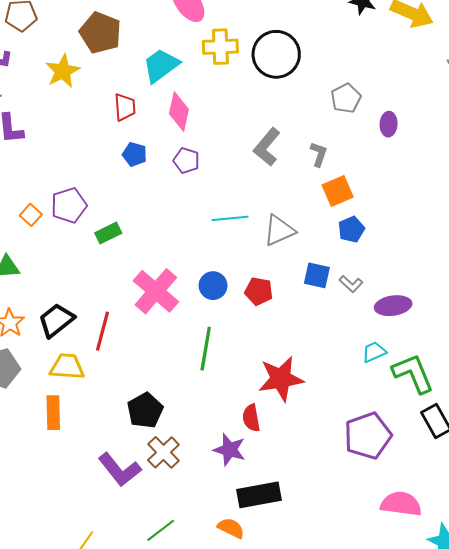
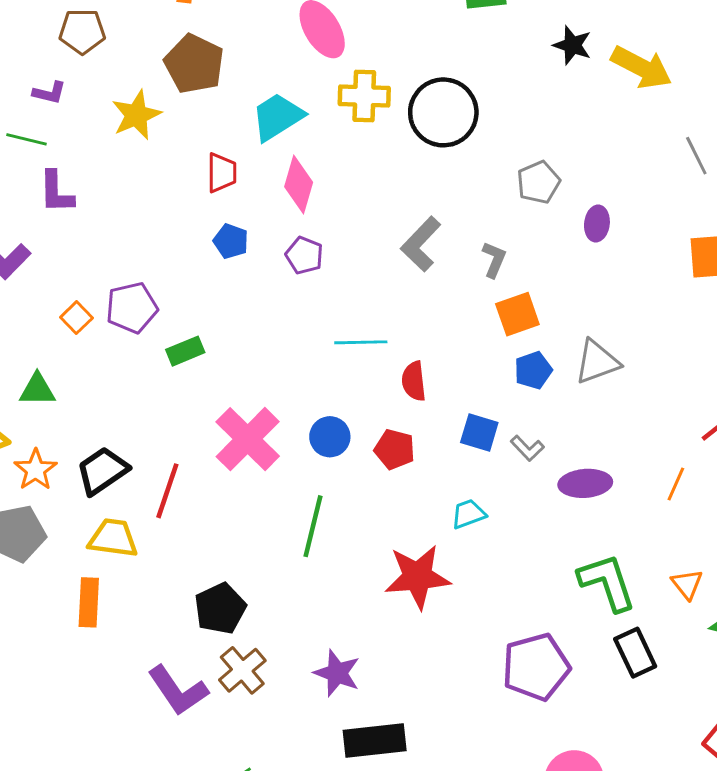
gray triangle: (279, 230) -> (597, 362), moved
cyan trapezoid: (374, 352) -> (468, 514), moved
red semicircle: (251, 418) -> (414, 381), moved

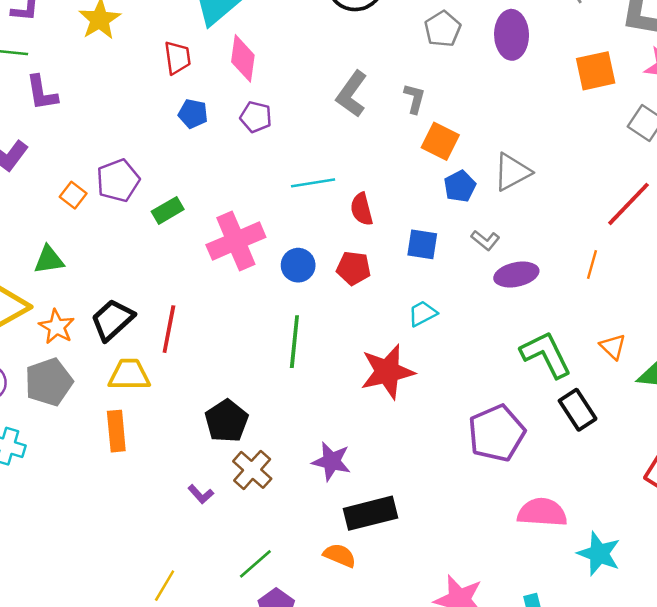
purple ellipse: (597, 224) -> (512, 35), moved, size x1.6
orange square: (517, 314) -> (440, 141), turned -36
pink cross: (248, 439) -> (236, 241), moved, turned 30
gray L-shape: (527, 448) -> (485, 240), moved
purple L-shape: (178, 691) -> (201, 494), size x0.5

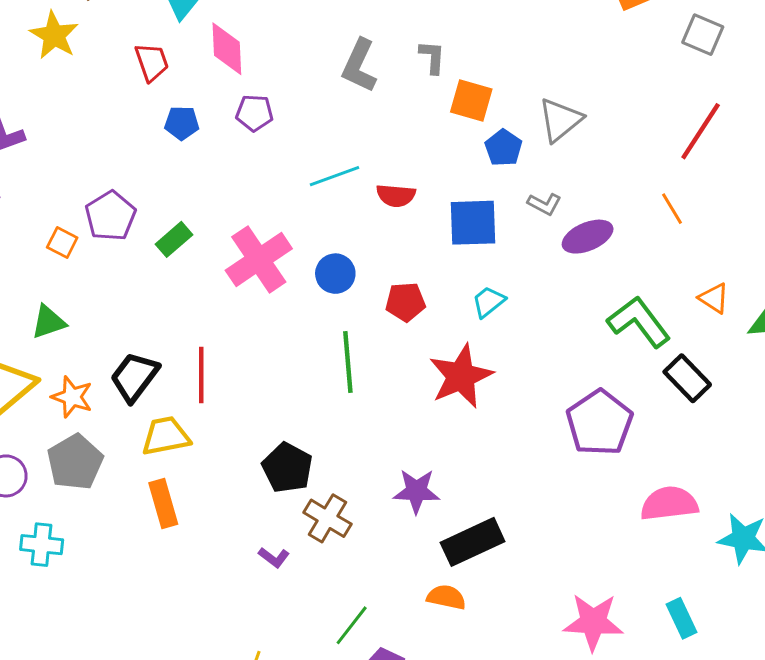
red semicircle: (362, 209) -> (396, 195), turned -60
blue square: (422, 244) -> (473, 223), size x1.4
orange line: (592, 265) -> (672, 209), turned -36
red pentagon: (354, 268) -> (405, 302), moved

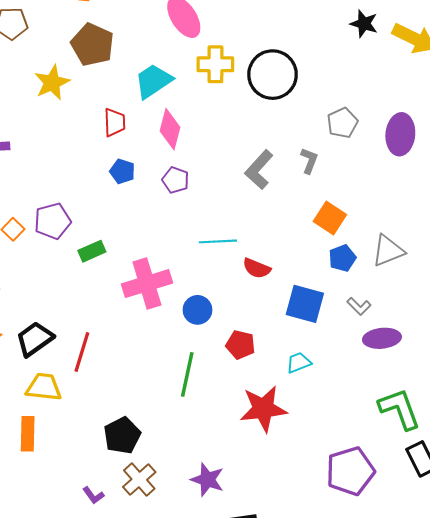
gray L-shape: (432, 57) -> (309, 161), moved

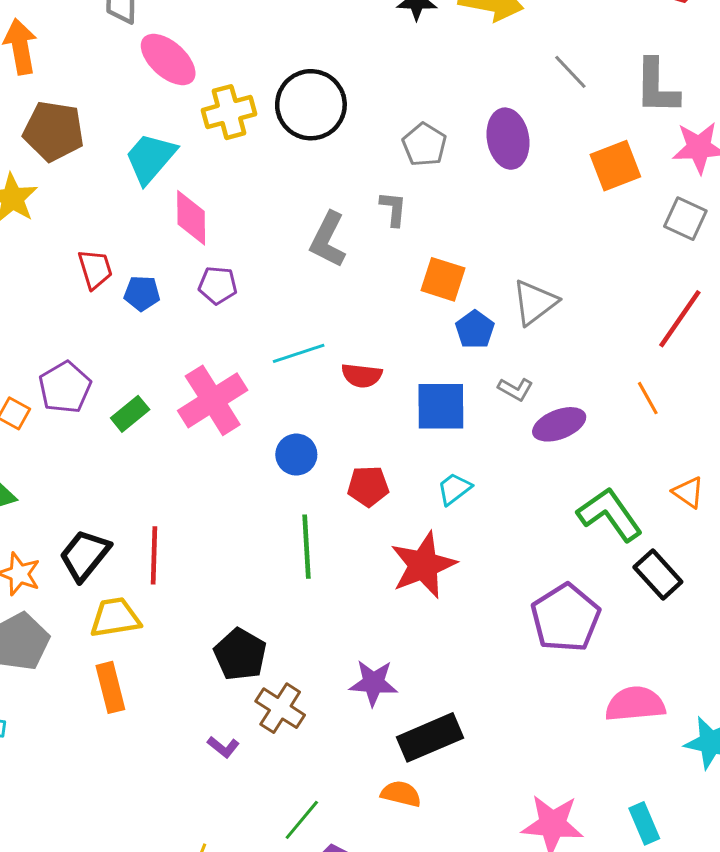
red trapezoid: (114, 122) -> (95, 269), moved
pink cross: (147, 284) -> (213, 400), moved

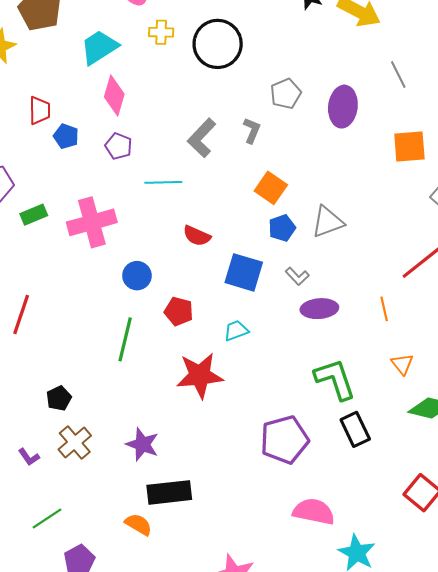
yellow cross: (229, 112) -> (161, 32), size x0.7
cyan line: (299, 353) -> (163, 182), moved
orange triangle: (688, 492) -> (402, 364), moved
black pentagon: (240, 654) -> (59, 398), size x0.7
green line: (302, 820) -> (47, 518), moved

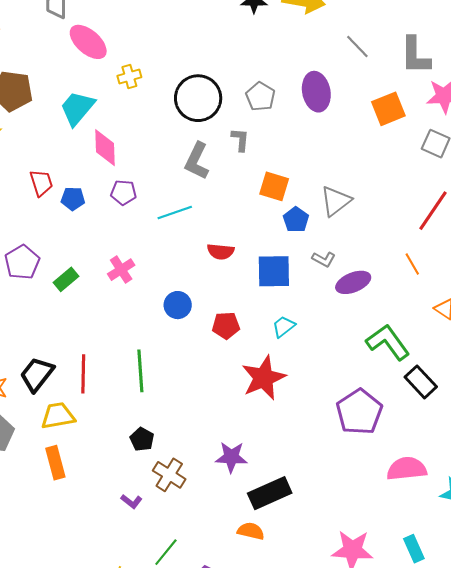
black circle: (218, 44) -> (198, 98), moved
pink cross: (92, 222) -> (121, 270), size x0.6
green line: (125, 339) -> (140, 371), moved

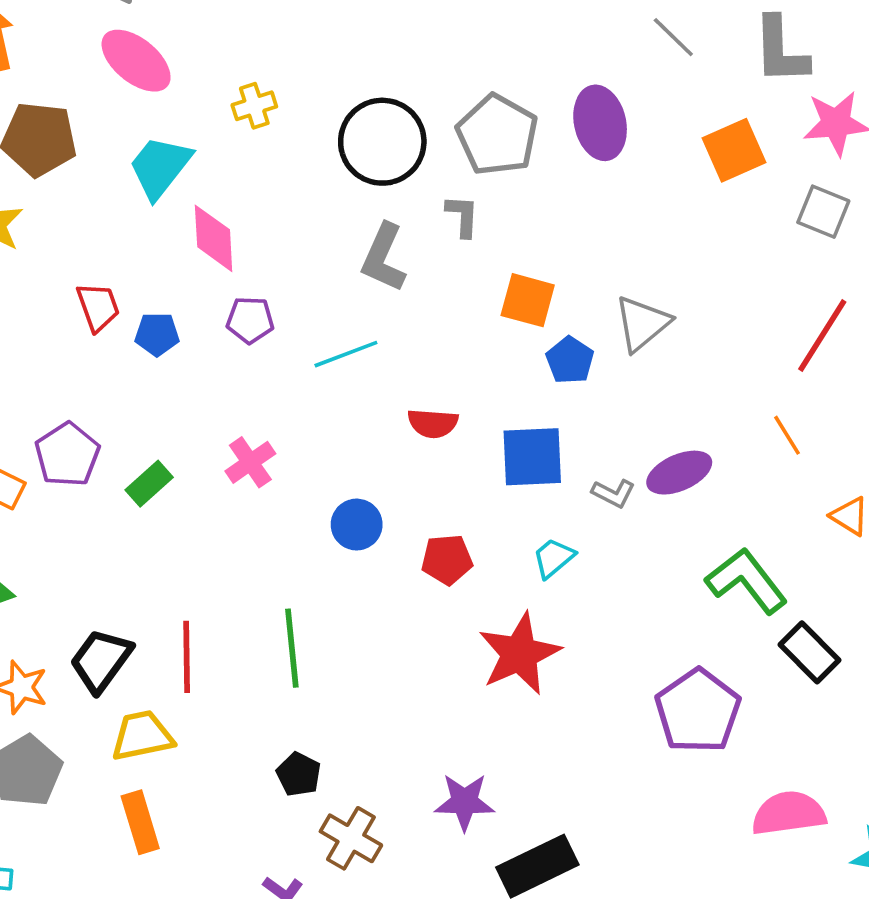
pink ellipse: (88, 42) -> (136, 61), moved
gray pentagon: (260, 96) -> (497, 135), size x1.5
gray L-shape: (324, 259) -> (613, 493), moved

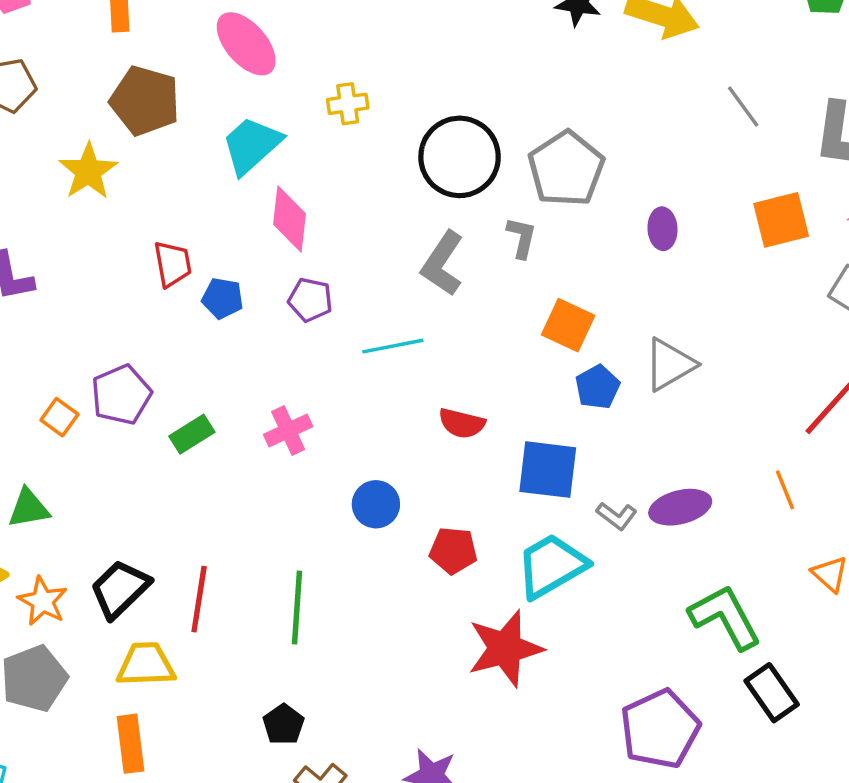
purple ellipse: (600, 123) -> (663, 229), moved, size x0.6
cyan trapezoid: (553, 558) -> (551, 566), size x1.8

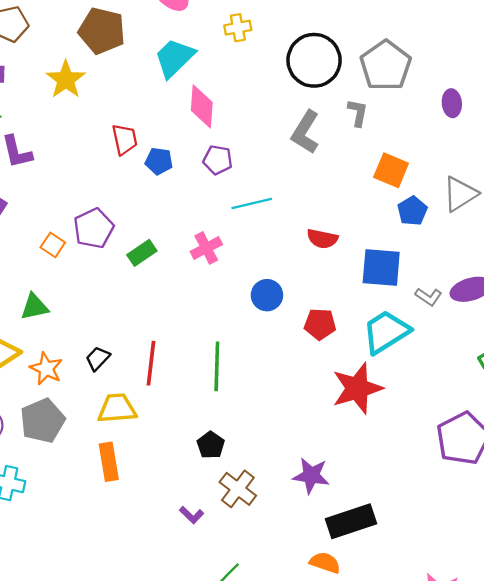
cyan line: (393, 346) -> (252, 203), moved
black trapezoid: (120, 589) -> (98, 358), size x0.6

